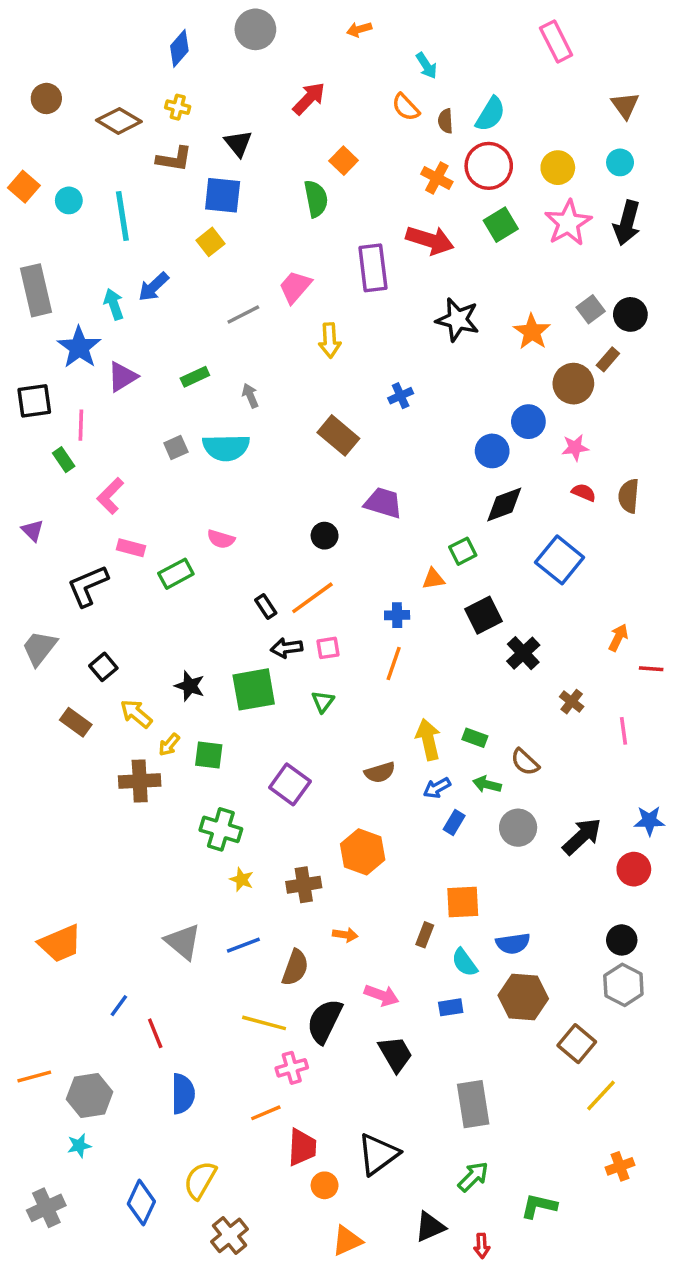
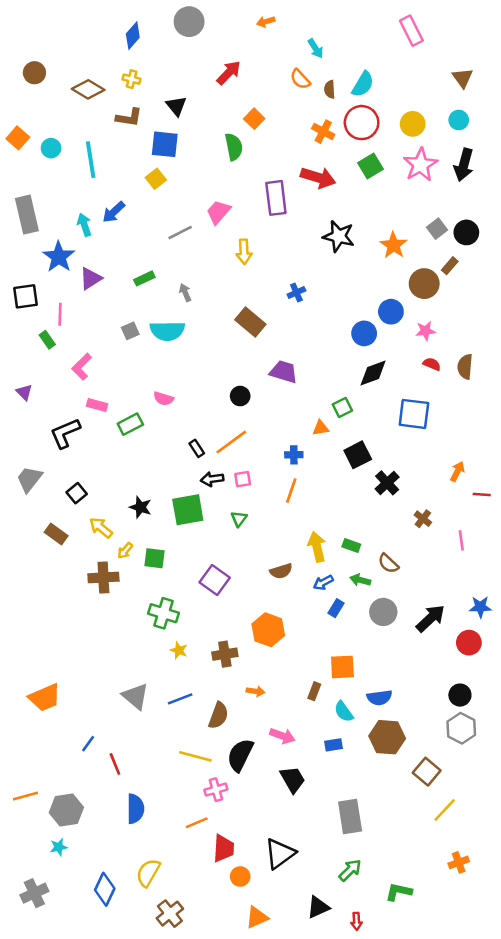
blue square: (560, 560) -> (414, 414), turned -32

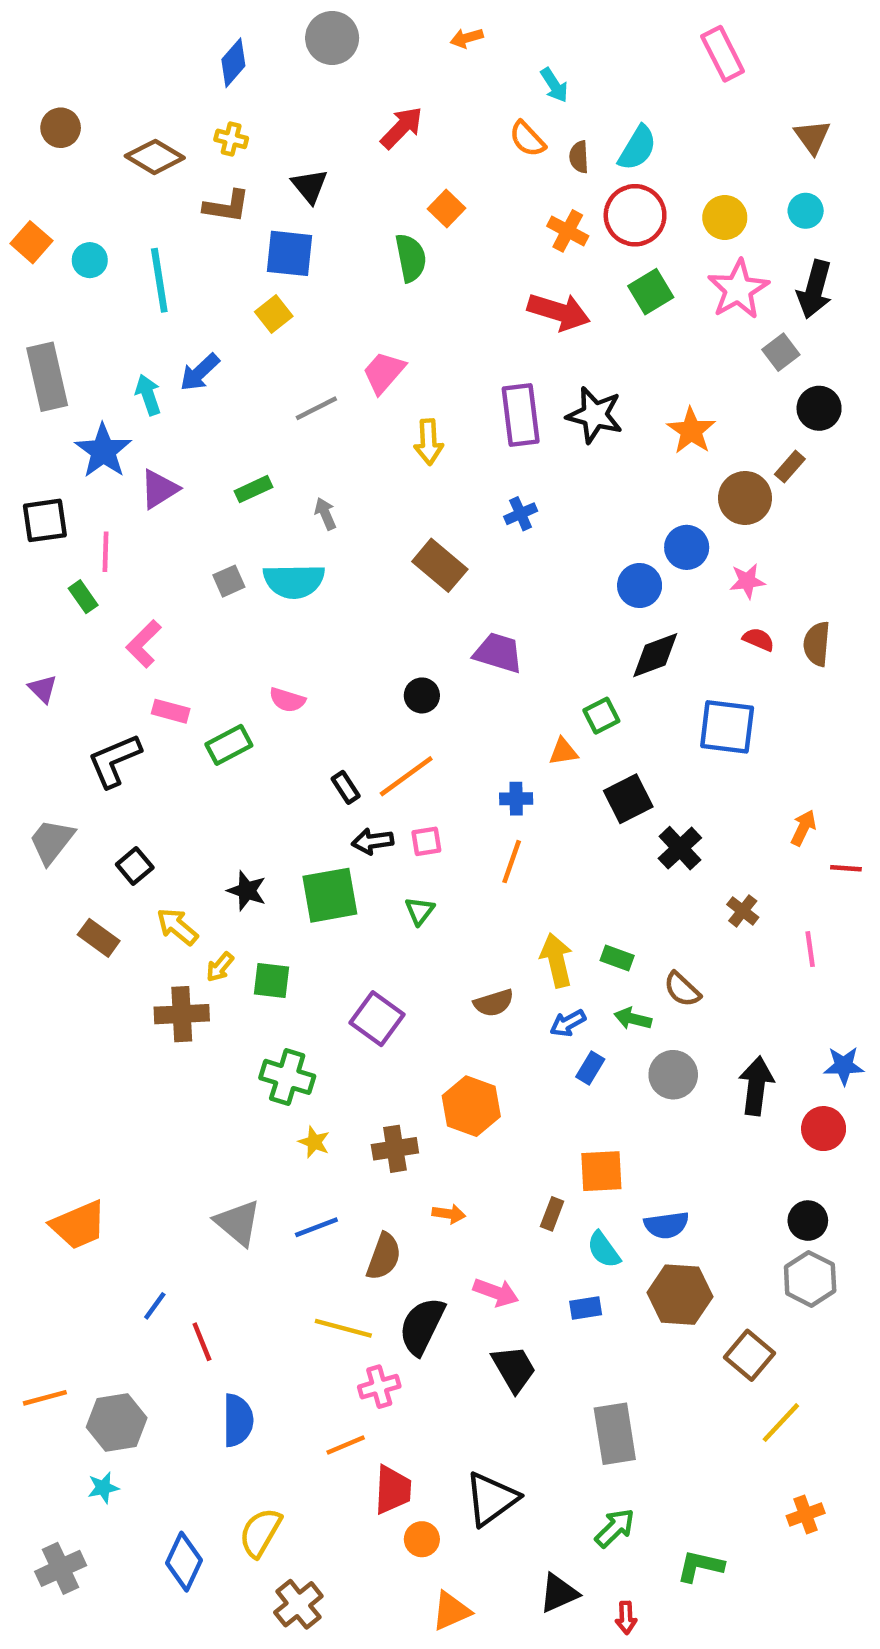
purple rectangle: (276, 198) -> (521, 415), moved
gray square: (437, 229) -> (781, 352), moved
black arrow: (431, 618) -> (756, 1086), turned -40

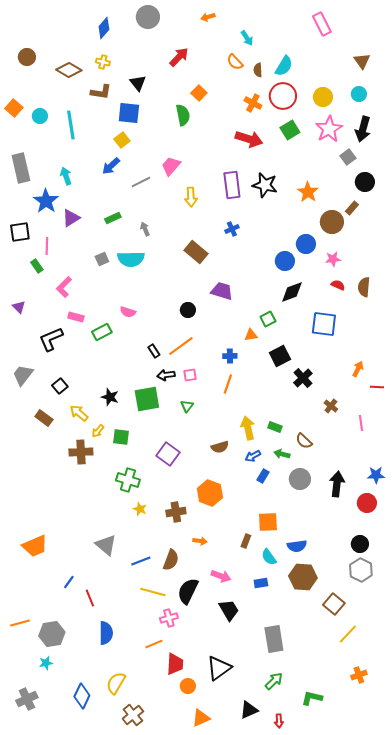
blue arrow: (200, 372) -> (111, 166), moved
blue line: (316, 1227) -> (141, 561), moved

